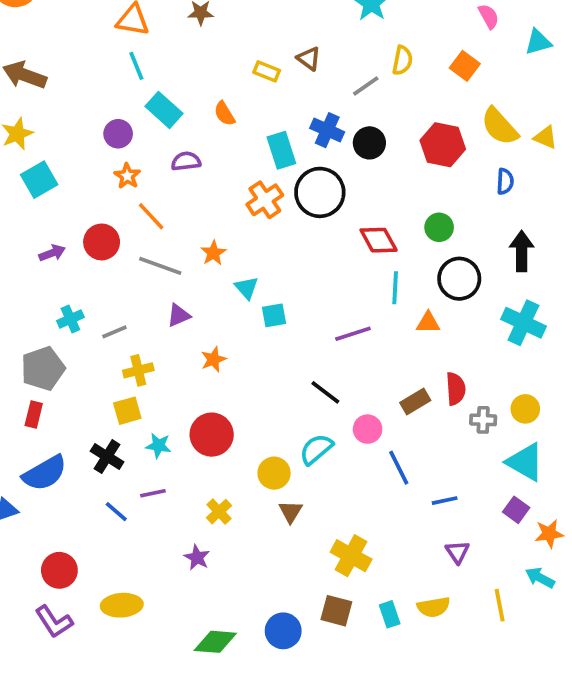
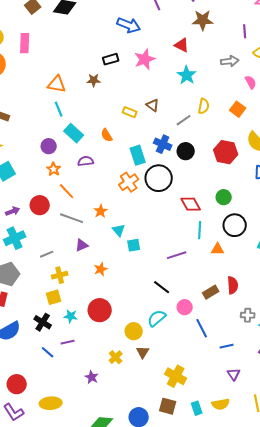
cyan cross: (70, 319) -> (15, 238), moved, size x1.5
gray cross: (483, 420) -> (248, 315), moved
yellow cross: (219, 512) -> (116, 357), moved

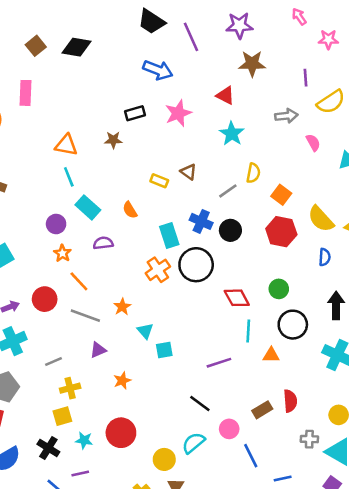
orange square: (238, 109) -> (281, 195), moved

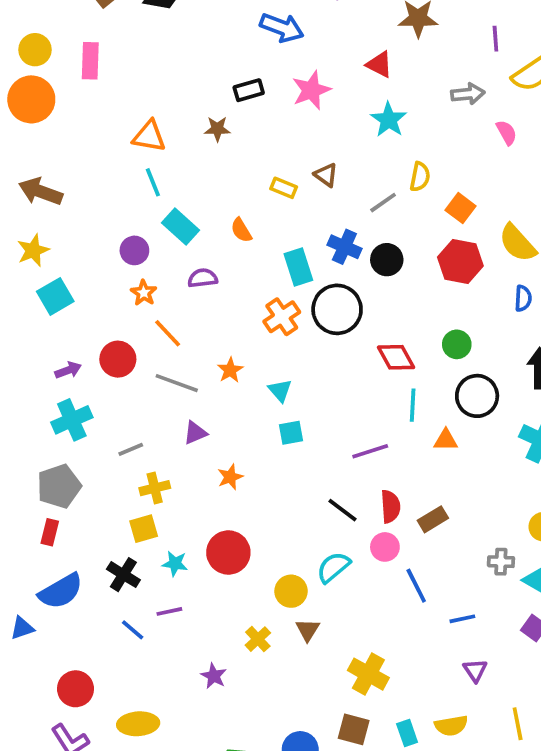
cyan triangle: (145, 331) -> (280, 390), moved
red semicircle: (290, 401) -> (390, 506), moved

